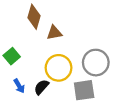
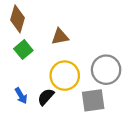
brown diamond: (34, 17) -> (17, 19), moved
green square: (12, 56) -> (23, 50), moved

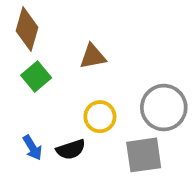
yellow circle: (65, 76) -> (100, 117), size x0.7
black semicircle: (46, 97) -> (71, 149), turned -150

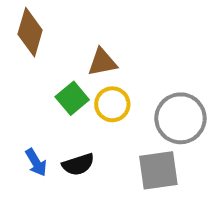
green square: (36, 77) -> (72, 98), moved
yellow circle: (100, 117) -> (112, 104), moved

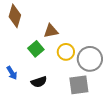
yellow circle: (112, 104) -> (66, 52), moved
blue arrow: (36, 162) -> (12, 73), moved

